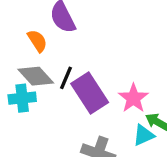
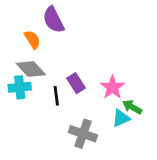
black line: (66, 78) -> (56, 96), moved, turned -30
purple rectangle: (90, 93) -> (76, 83), size x0.6

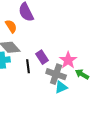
cyan triangle: (121, 118) -> (61, 87), moved
gray cross: (83, 134) -> (56, 74), moved

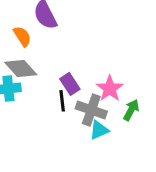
black line: (28, 66) -> (62, 101), moved
green arrow: (82, 74) -> (131, 110), turned 88

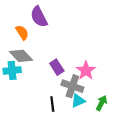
black line: (62, 101) -> (52, 104), moved
green arrow: (131, 110) -> (102, 103), moved

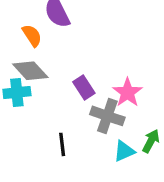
cyan triangle: (78, 101) -> (124, 151), moved
black line: (52, 104) -> (62, 144), moved

